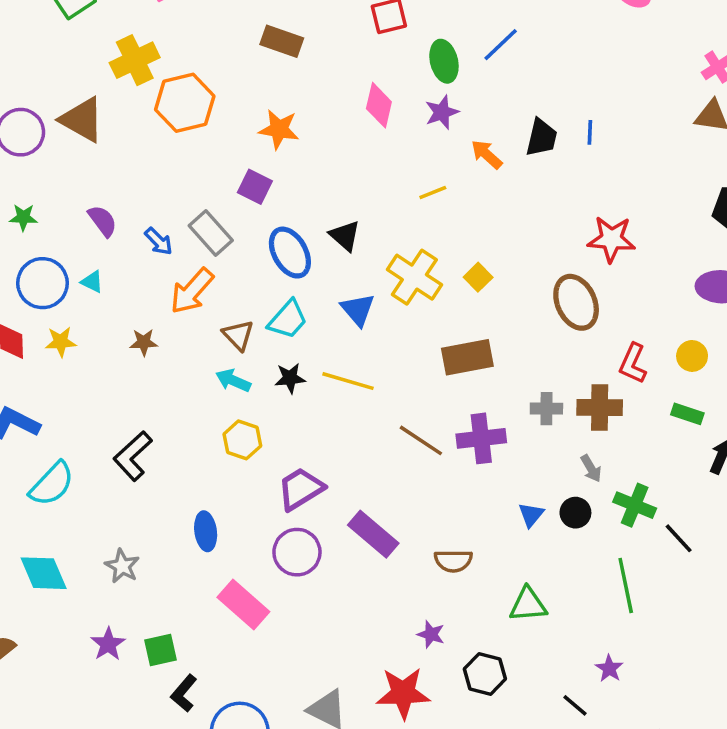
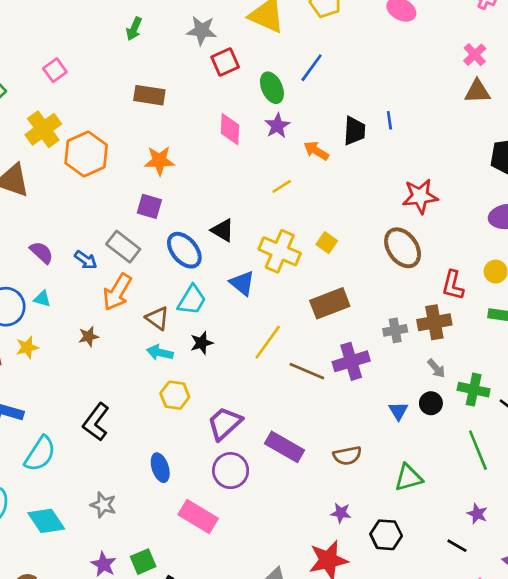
yellow line: (348, 381) -> (268, 342), moved, turned -60

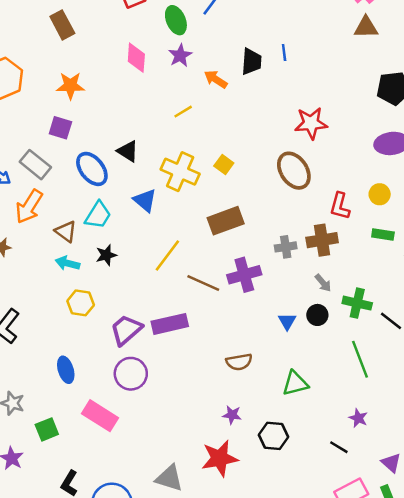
brown rectangle: (149, 95) -> (62, 25), turned 52
purple rectangle: (284, 447) -> (170, 324), moved, turned -44
green square: (143, 562) -> (47, 429), moved

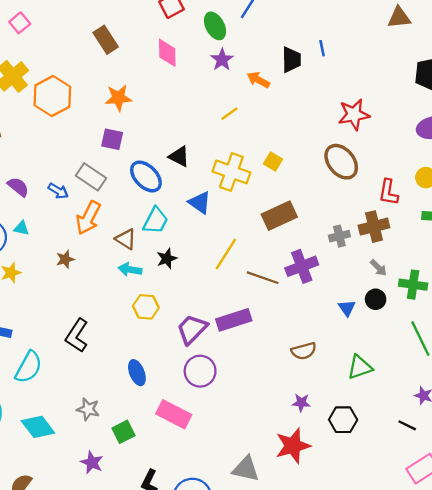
pink diamond: (136, 58) -> (167, 53), moved

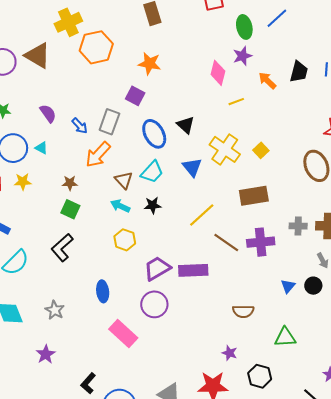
pink diamond: (167, 53) -> (218, 73), moved
gray rectangle: (91, 177) -> (109, 122), turned 60
green square: (124, 432) -> (70, 209), moved, turned 36

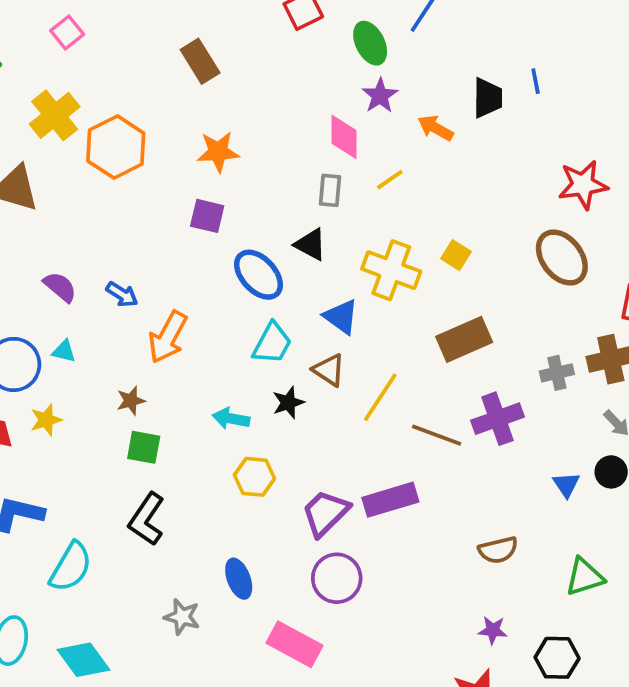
gray rectangle: (109, 122) -> (330, 190), moved, size x0.7
brown triangle: (124, 180) -> (329, 370), moved
gray star: (55, 310) -> (182, 617), moved

